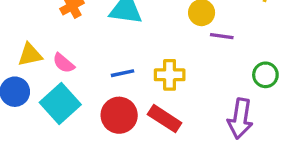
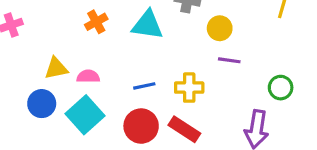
purple line: (222, 36) -> (229, 60), moved
pink semicircle: (64, 63) -> (88, 76), turned 140

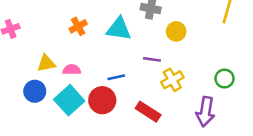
purple line: (229, 60) -> (152, 59), moved
yellow cross: (189, 88) -> (172, 80), moved, turned -30
red circle: (141, 126) -> (102, 100), moved

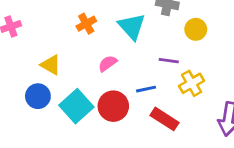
cyan triangle: (119, 29) -> (132, 26), turned 40
yellow triangle: (46, 63) -> (51, 65), turned 42
pink semicircle: (72, 70) -> (108, 63), moved, turned -36
blue line: (116, 77) -> (146, 89), moved

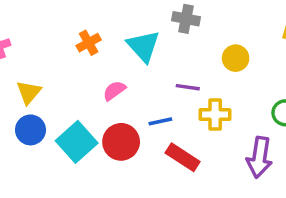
yellow circle: (196, 29) -> (236, 58), moved
yellow triangle: (51, 65) -> (29, 92), moved, turned 40
yellow cross: (192, 83) -> (215, 115), turned 30

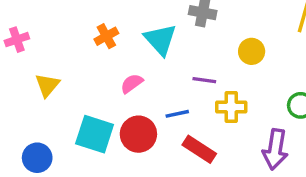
blue circle: (30, 130) -> (37, 158), moved
cyan square: (77, 142) -> (95, 134), turned -30

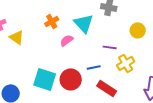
pink semicircle: (132, 83) -> (67, 40), moved
yellow triangle: (47, 85) -> (17, 37), moved, turned -35
yellow cross: (231, 107) -> (126, 63), turned -30

